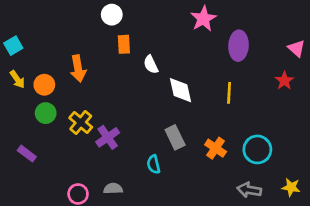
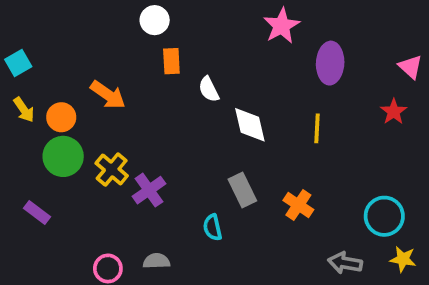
orange arrow: (78, 69) -> (108, 95), turned -45
green circle: (46, 113) -> (63, 156), size x1.4
cyan circle: (257, 149) -> (384, 216), moved

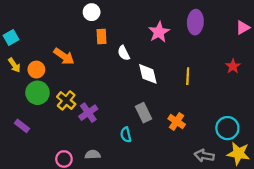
pink star: (282, 26) -> (159, 32), moved
purple ellipse: (330, 63) -> (195, 22), moved
pink triangle: (410, 67) -> (243, 28), moved, turned 48
yellow star: (403, 259) -> (238, 153), size x1.5

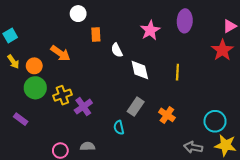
white circle: (92, 12) -> (78, 14), moved
red star: (233, 66) -> (222, 50), moved, size x1.5
yellow cross: (66, 100) -> (62, 95), turned 30
gray rectangle: (143, 113) -> (136, 107), turned 60

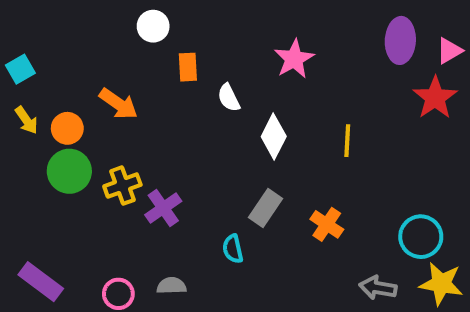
purple ellipse: (185, 21) -> (400, 40), moved
white diamond: (140, 70) -> (274, 137), turned 40
purple rectangle: (21, 119) -> (41, 282), moved, size x1.5

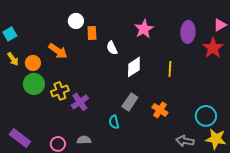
white circle: (153, 26) -> (76, 21), moved
purple ellipse: (400, 40) -> (188, 32), moved
white diamond: (274, 137) -> (134, 67), turned 30

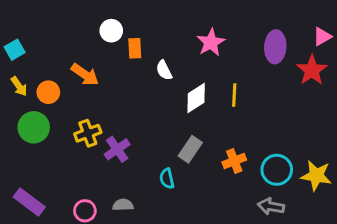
yellow line: (170, 69) -> (234, 95), moved
green circle: (34, 84) -> (34, 127), moved
orange cross: (160, 110) -> (234, 161), turned 35
cyan circle: (206, 116) -> (277, 170), moved
yellow star: (216, 139) -> (316, 176), moved

